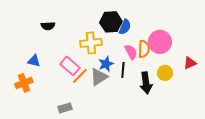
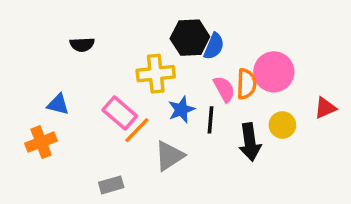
gray triangle: (99, 77) -> (169, 156), moved

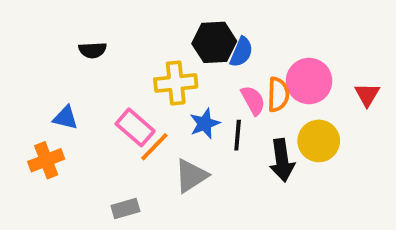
red triangle: (325, 108) -> (367, 95), moved, turned -35
yellow circle: (282, 125) -> (319, 141), size x1.4

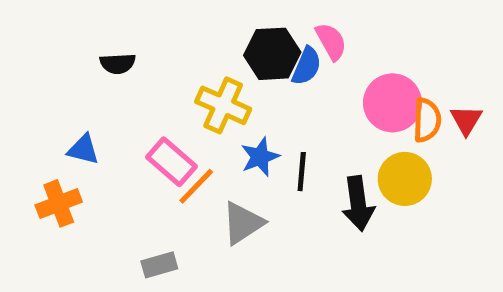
yellow cross: (176, 83) -> (223, 105), turned 30
orange semicircle: (278, 95) -> (427, 120), moved
pink semicircle: (253, 100) -> (331, 41), moved

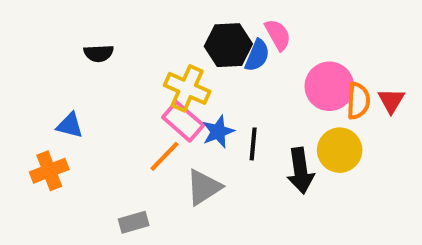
pink rectangle: (172, 162) -> (183, 121), moved

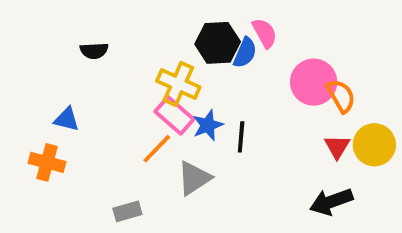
orange semicircle: (358, 101) -> (341, 96), turned -32
red triangle: (391, 101) -> (337, 147), moved
yellow circle: (340, 150) -> (374, 145), moved
orange cross: (49, 171) -> (47, 162), turned 36
black arrow: (300, 171) -> (331, 202), moved, turned 78

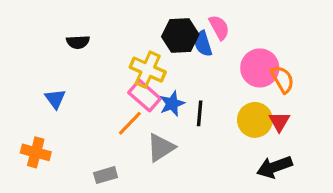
blue semicircle: (245, 53) -> (203, 44), turned 140
blue triangle: (67, 119) -> (55, 99), turned 40
yellow circle: (374, 145) -> (255, 120), moved
orange cross: (47, 162) -> (36, 152), moved

